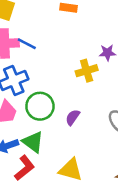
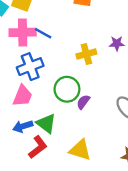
yellow cross: (87, 71) -> (86, 54), moved
green circle: (40, 106) -> (67, 89), moved

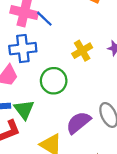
yellow cross: (86, 54) -> (82, 51), turned -30
purple semicircle: (83, 102) -> (78, 123), moved, size x1.6

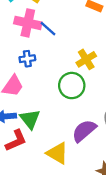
blue cross: (23, 49) -> (27, 59), size x0.6
green circle: (54, 81) -> (72, 86), moved

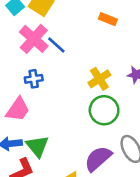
pink cross: (28, 23) -> (34, 39), turned 30
green circle: (72, 86) -> (104, 110), moved

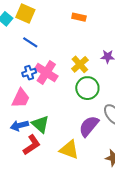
pink cross: (34, 39) -> (46, 73), moved
blue line: (56, 45) -> (30, 42), moved

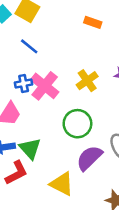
green circle: (87, 88) -> (77, 124), moved

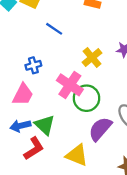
blue line: (29, 46) -> (54, 29), moved
pink cross: (45, 86) -> (70, 85), moved

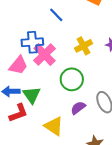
blue cross: (33, 65) -> (32, 42), size x1.5
pink cross: (70, 85) -> (45, 54), moved
purple semicircle: (100, 129) -> (78, 108), size x0.7

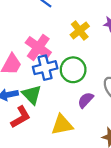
blue cross: (32, 42) -> (45, 68), moved
yellow triangle: (54, 126) -> (62, 125), turned -35

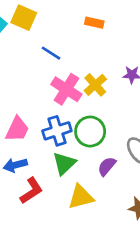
pink cross: (38, 47) -> (66, 89), moved
green triangle: (32, 95) -> (64, 164), moved, turned 35

